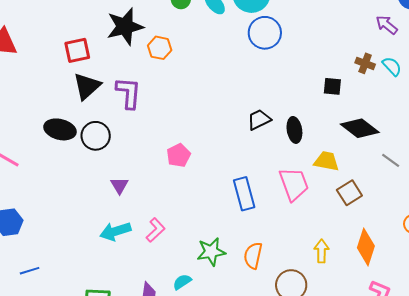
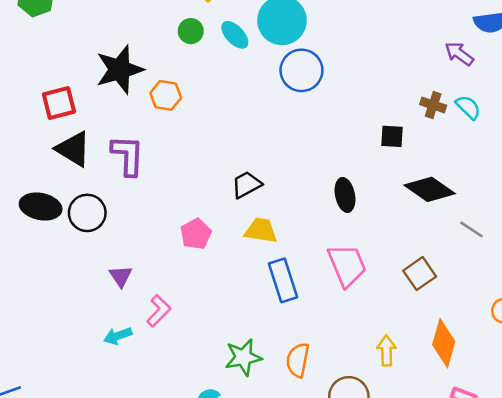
black triangle: (87, 86) -> (73, 149), turned -44
black trapezoid: (259, 120) -> (247, 185), moved
yellow trapezoid: (326, 161) -> (261, 230), moved
pink L-shape: (156, 230) -> (159, 311), moved
cyan arrow: (115, 231) -> (118, 336), size x0.7

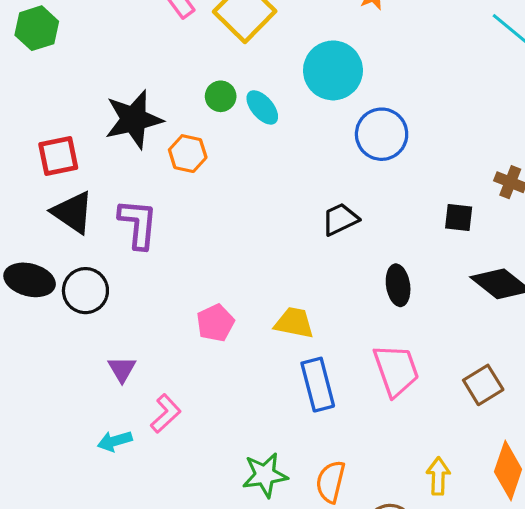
green circle: (191, 31) -> (221, 96), moved
cyan ellipse: (235, 35) -> (262, 107), moved
blue circle: (301, 70) -> (382, 134), moved
black trapezoid: (247, 185) -> (340, 219), moved

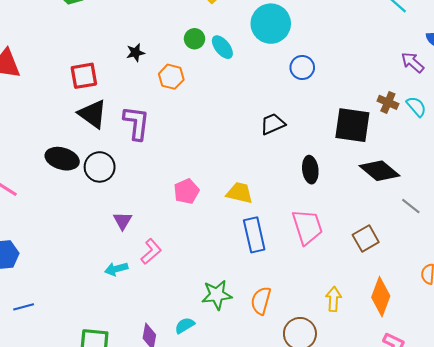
black star: (134, 119) -> (135, 53), size x0.5
blue circle: (382, 134) -> (302, 67), size x0.7
black square: (459, 217) -> (352, 125), size x1.8

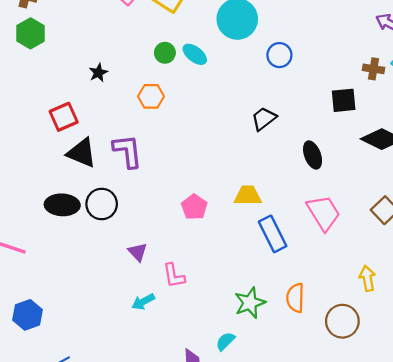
black star: (135, 53) -> (98, 73), moved
black square: (352, 125) -> (344, 100), size x0.7
pink L-shape: (151, 251) -> (174, 276), turned 135

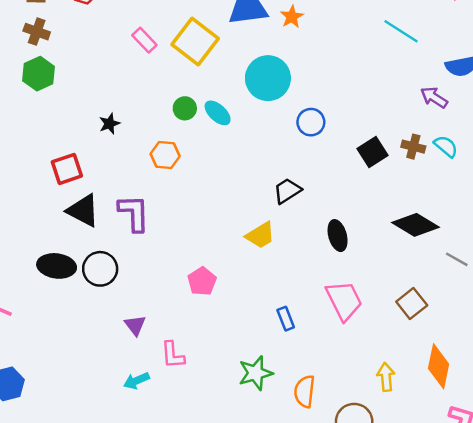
black square: (344, 100) -> (373, 152), moved, turned -32
yellow trapezoid: (248, 195) -> (260, 235), moved, turned 144
blue rectangle: (273, 234) -> (286, 319), size x0.6
green star: (250, 303) -> (255, 373), moved

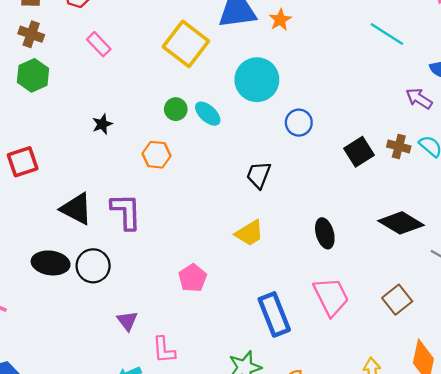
pink rectangle: (144, 40) -> (99, 44), moved
red square: (67, 169) -> (23, 162), moved
black trapezoid: (287, 191) -> (259, 175), moved, turned -36
blue rectangle: (286, 319) -> (274, 314), size x1.8

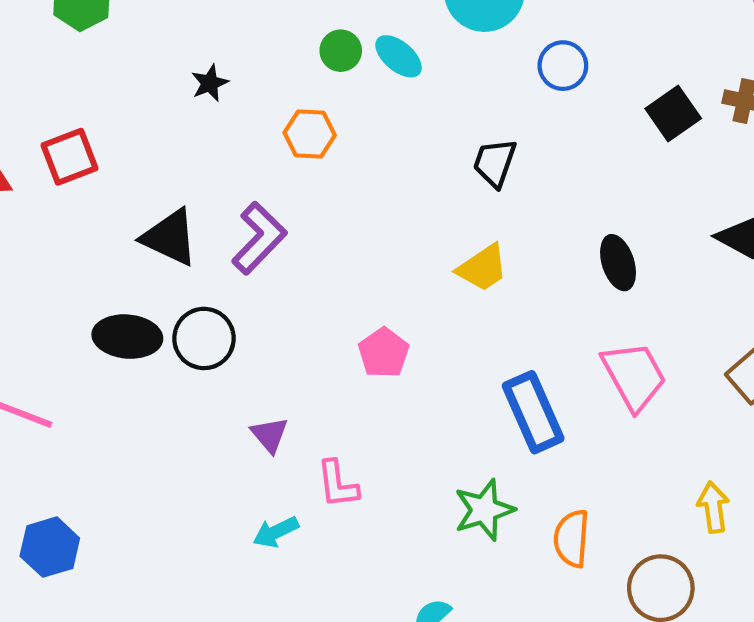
purple L-shape: (126, 211) -> (259, 238), turned 48

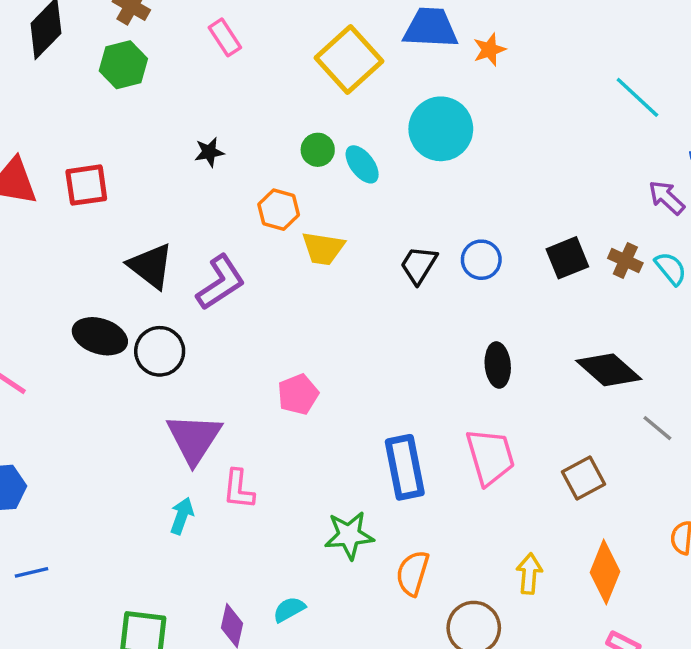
blue circle: (563, 66) -> (481, 260), moved
yellow trapezoid: (483, 268) -> (323, 248), moved, turned 30
purple triangle: (270, 435) -> (194, 438), size x1.8
cyan arrow: (276, 532) -> (182, 516), turned 123

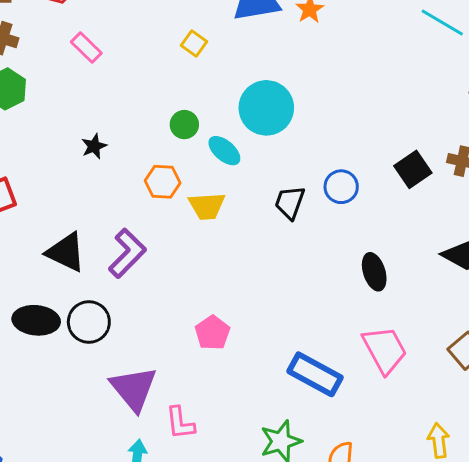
yellow square: (349, 60) -> (194, 43), size x0.5
cyan circle: (441, 129) -> (266, 108), moved
cyan ellipse: (362, 164) -> (224, 151), moved
blue rectangle: (405, 467) -> (315, 374), turned -38

